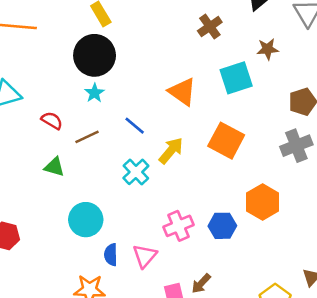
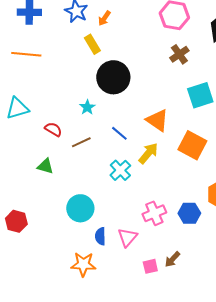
black circle: (95, 55) -> (113, 77), moved
orange triangle: (182, 92) -> (157, 120), moved
green triangle: (54, 167) -> (45, 166), moved

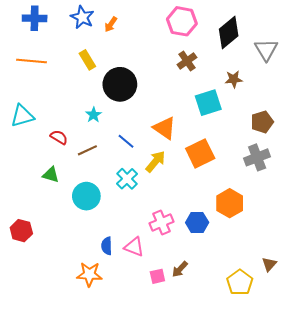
yellow rectangle: (92, 44) -> (87, 60), moved
orange square: (192, 145) -> (200, 153), turned 36
cyan circle: (80, 208) -> (86, 196), moved
pink triangle: (127, 237) -> (134, 247), turned -50

